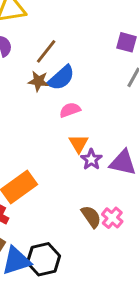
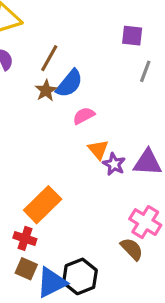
brown star: (38, 81) -> (46, 90), turned -30
brown semicircle: (91, 217) -> (132, 249), moved
pink cross: (112, 218) -> (145, 222), size x1.4

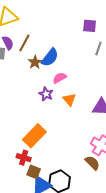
brown line: (49, 58) -> (24, 43), moved
purple star: (114, 164) -> (46, 94), moved
brown square: (26, 269) -> (34, 172), moved

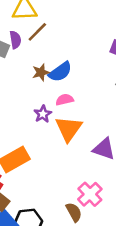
brown line: (24, 43) -> (37, 32), moved
orange triangle: (69, 99) -> (69, 129), size x1.6

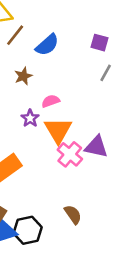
blue semicircle: (60, 72) -> (47, 45), moved
pink cross: (90, 194) -> (70, 154), moved

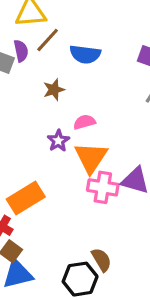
blue semicircle: (47, 45) -> (85, 54), turned 45
pink cross: (70, 154) -> (103, 187), turned -35
black hexagon: (28, 230) -> (80, 279), moved

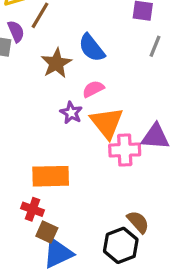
blue semicircle: (85, 54) -> (92, 48), moved, turned 56
brown star: (54, 90) -> (56, 63), size x1.4
orange rectangle: (26, 198) -> (51, 176), turned 42

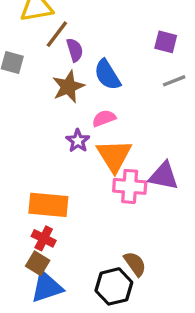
purple semicircle: (16, 31) -> (75, 50), moved
gray line: (155, 46) -> (174, 81), turned 40
red cross: (32, 209) -> (44, 238), moved

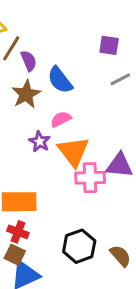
brown semicircle: (135, 264) -> (120, 256), moved
black hexagon: (114, 286) -> (79, 246), moved

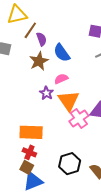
pink cross: (90, 178) -> (79, 118), turned -36

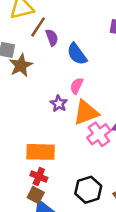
brown star: (39, 61) -> (21, 65), moved
pink semicircle: (61, 79) -> (77, 86), turned -40
orange triangle: (69, 101) -> (86, 113), turned 45

